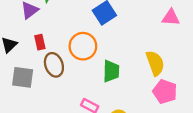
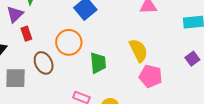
red rectangle: (40, 42) -> (26, 34), moved

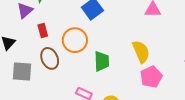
red rectangle: (26, 34) -> (43, 31), moved
pink pentagon: (151, 76) -> (151, 77), turned 30

